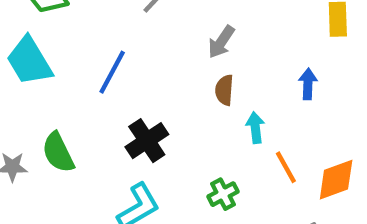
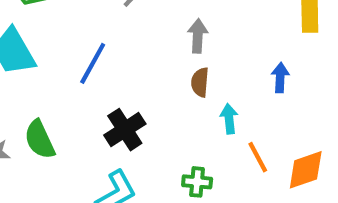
gray arrow: (221, 42) -> (198, 36), turned 148
green cross: (223, 194) -> (197, 182), turned 32

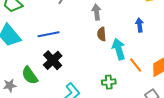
blue line: (93, 63) -> (49, 34), turned 60
cyan arrow: (229, 119) -> (119, 49), size x1.5
black cross: (125, 130) -> (53, 60), moved

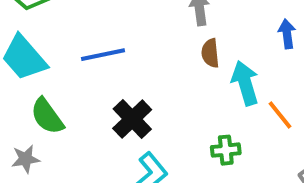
black cross: (53, 60) -> (132, 119), moved
green semicircle: (30, 75) -> (47, 116), moved

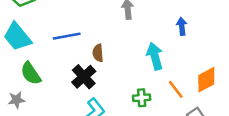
brown semicircle: (210, 53) -> (98, 53), moved
orange line: (280, 115) -> (176, 89), moved

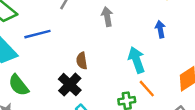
blue line: (67, 36) -> (37, 34), moved
orange line: (176, 89) -> (147, 89), moved

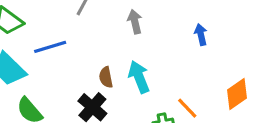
cyan arrow: (137, 60) -> (139, 77), moved

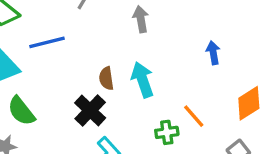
blue arrow: (201, 35) -> (213, 53), moved

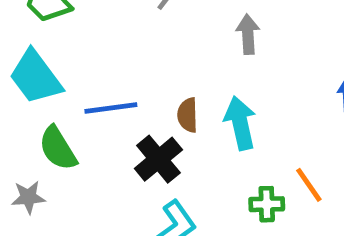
blue line: (47, 42) -> (111, 108), moved

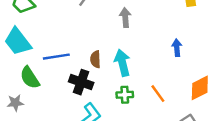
black cross: (158, 159) -> (81, 82), turned -30
green cross: (267, 204) -> (125, 95), moved

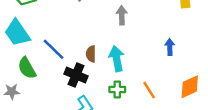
blue line: (56, 57) -> (54, 49), turned 50

